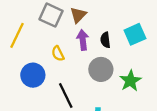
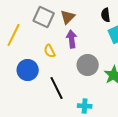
black semicircle: (105, 40) -> (106, 15), moved

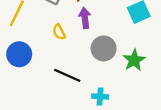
blue circle: (28, 70) -> (19, 54), moved
black line: (57, 88) -> (67, 75), turned -40

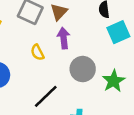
black line: (67, 75) -> (46, 96), turned -68

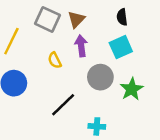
cyan square: (118, 32) -> (121, 47), moved

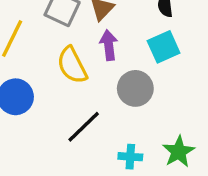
yellow semicircle: (55, 60) -> (72, 65), size x1.6
green star: (132, 89) -> (179, 152), moved

